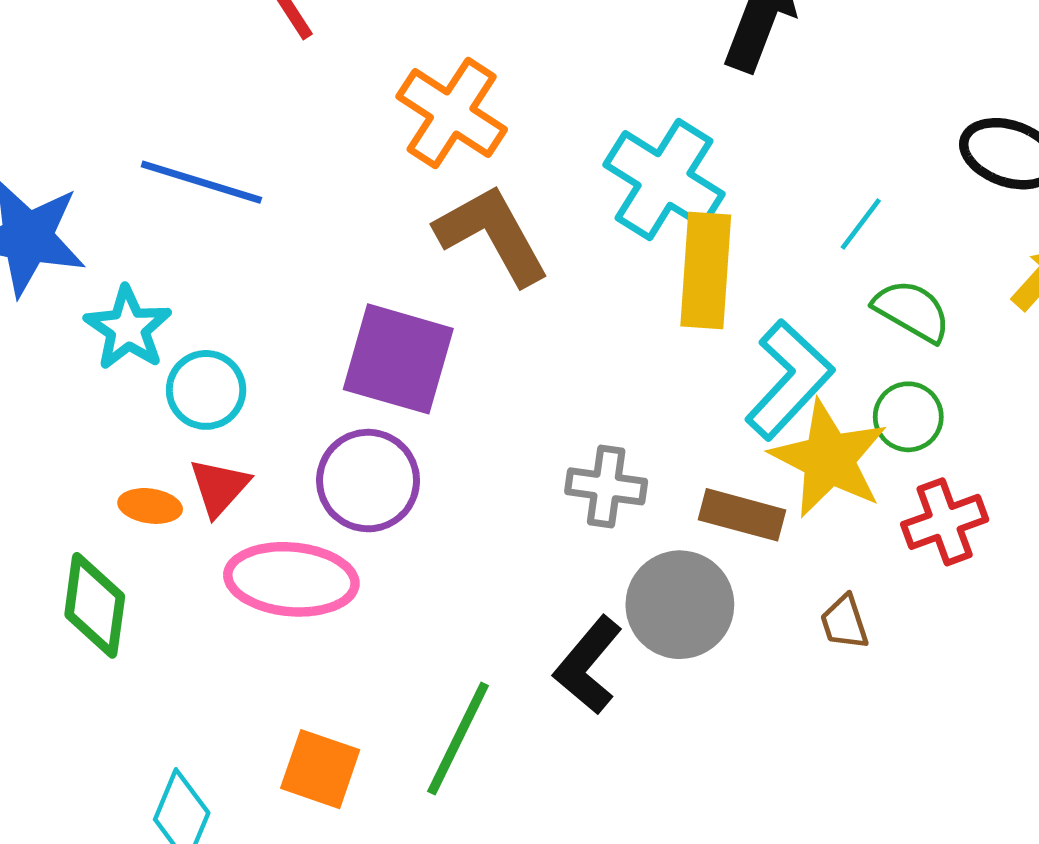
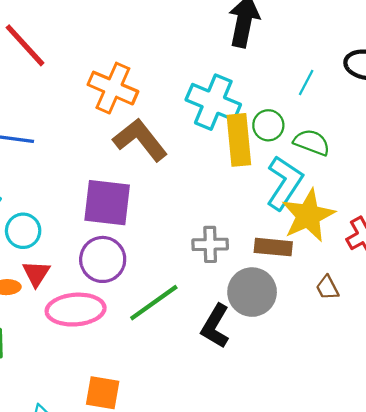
cyan line: (861, 224) -> (306, 82), moved
green semicircle: (912, 311) -> (312, 142), moved
green circle: (908, 417) -> (268, 125), moved
yellow star: (829, 459) -> (308, 215), turned 30
green line: (458, 739) -> (154, 303), moved, turned 38

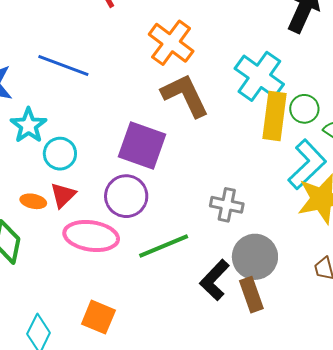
brown rectangle: (273, 247) -> (251, 295), moved, turned 52

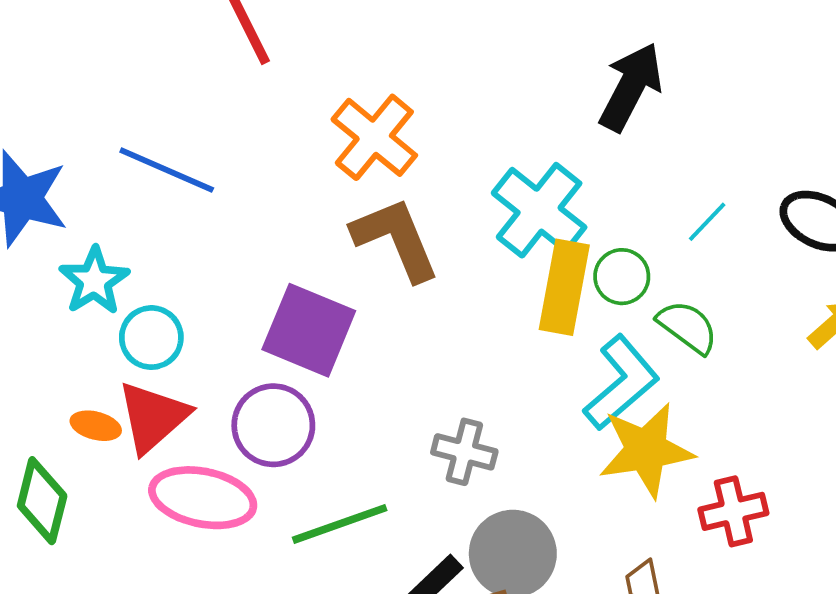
red triangle: (63, 195) -> (153, 417), size x1.5

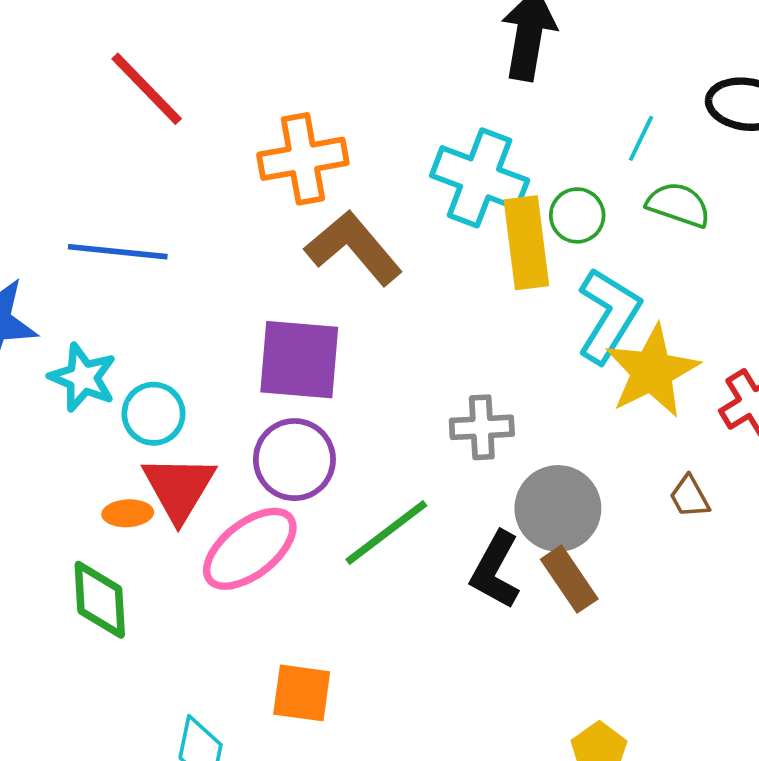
orange cross: (374, 137) -> (303, 159), turned -32
green semicircle: (688, 327) -> (678, 205), moved
pink ellipse: (203, 498) -> (250, 549), turned -32

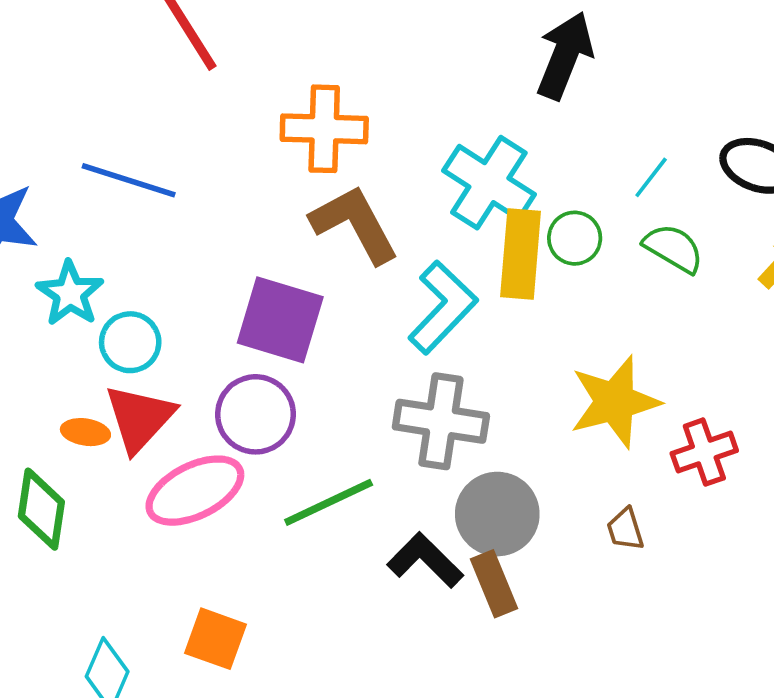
cyan L-shape: (609, 315) -> (443, 307), moved
gray cross: (482, 427) -> (441, 421), size x1.5
black L-shape: (495, 570) -> (425, 560), turned 94

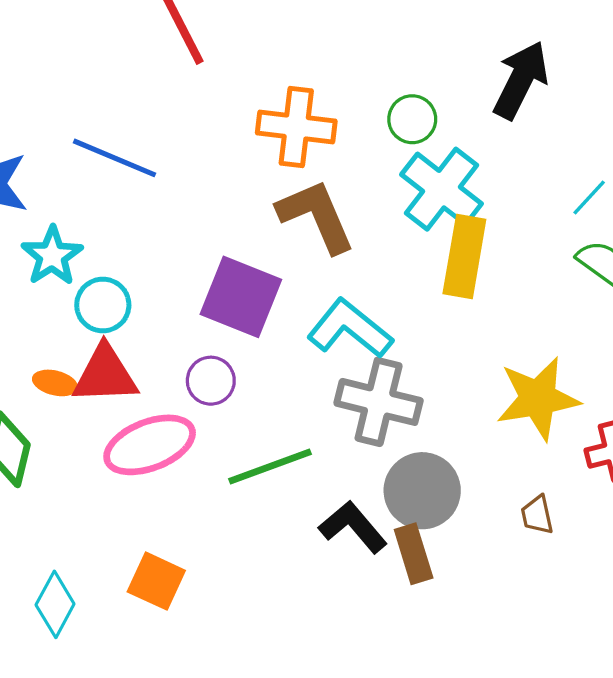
green circle: (575, 238) -> (412, 119), moved
cyan L-shape: (443, 307) -> (350, 329), moved, turned -100
purple circle: (256, 414) -> (211, 381), size x0.7
red triangle: (139, 418) -> (105, 375), turned 40

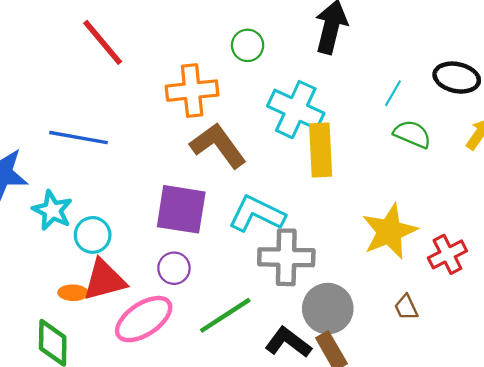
green circle: (412, 119) -> (248, 45), moved

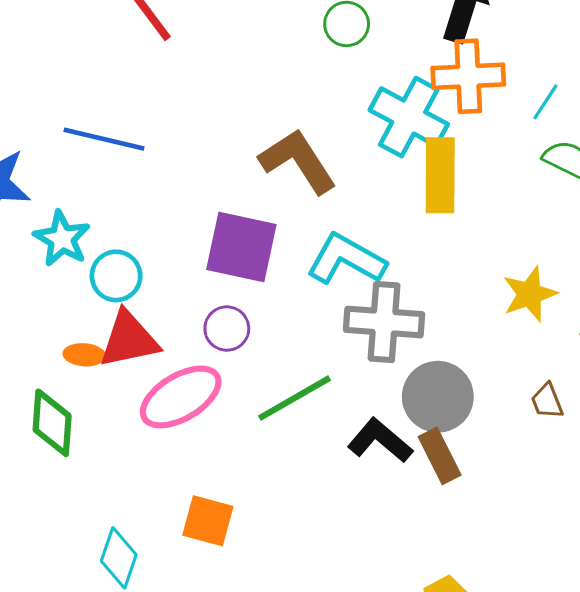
orange cross: (192, 91) -> (468, 76), moved
yellow star: (389, 231) -> (530, 294), size x0.7

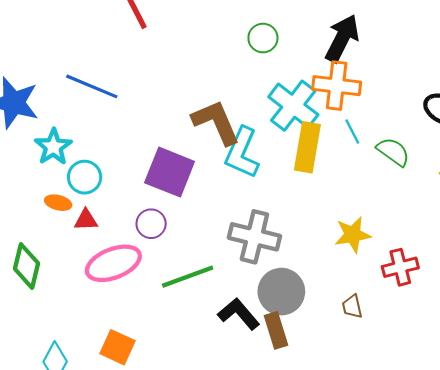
cyan line: (545, 102) -> (352, 131), moved, turned -70
cyan L-shape: (346, 259) -> (242, 153), moved, turned -105
red triangle: (129, 339) -> (86, 220), size x0.6
orange ellipse: (84, 355) -> (58, 203), moved

